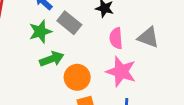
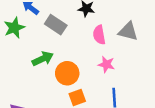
green star: (40, 32) -> (14, 28), moved
pink star: (121, 72) -> (106, 64), size x0.6

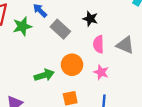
green arrow: (43, 59) -> (44, 75), moved
orange circle: (67, 73) -> (72, 65), moved

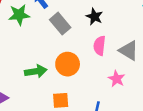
pink star: (101, 72) -> (117, 79), moved

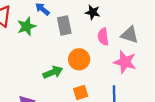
gray rectangle: (60, 24) -> (64, 25), turned 42
pink star: (117, 79) -> (125, 62), size x1.5

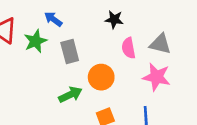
gray rectangle: (64, 25) -> (70, 51), moved

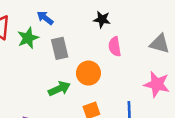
gray triangle: (160, 44) -> (160, 44), moved
pink star: (157, 77) -> (157, 84), moved

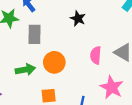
pink semicircle: (115, 47) -> (96, 55), moved

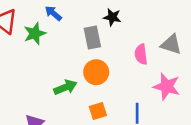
gray rectangle: (35, 34) -> (92, 38), moved

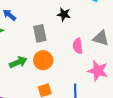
black star: (112, 17) -> (64, 14), moved
green arrow: (65, 87) -> (18, 62), moved

